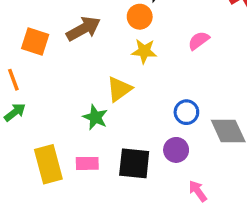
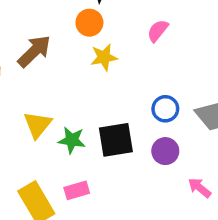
yellow triangle: (119, 89) -> (38, 125), moved
black square: (134, 163) -> (116, 140), moved

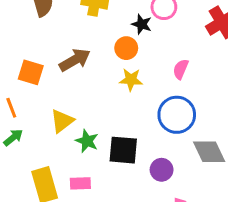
pink semicircle: (158, 31) -> (181, 69), turned -30
blue circle: (165, 109) -> (177, 115), moved, size x1.6

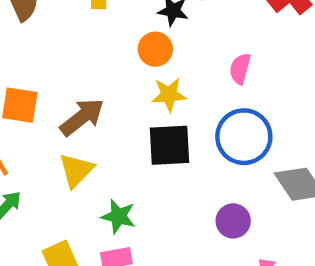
brown arrow: (75, 60) -> (82, 117), moved
green star: (87, 141) -> (118, 216), moved
black square: (123, 150) -> (169, 145), moved

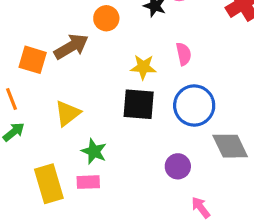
orange circle: (155, 49) -> (106, 18), moved
pink semicircle: (240, 69) -> (184, 54), moved, turned 145
brown arrow: (82, 117) -> (71, 47), moved

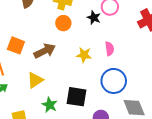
brown arrow: (71, 47) -> (45, 51), moved
black square: (139, 104) -> (76, 97), moved

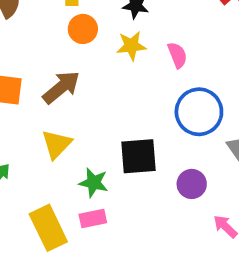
yellow star: (84, 55) -> (131, 46), moved

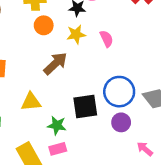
brown arrow: (61, 87) -> (55, 63), moved
blue circle: (199, 112) -> (119, 92), moved
yellow triangle: (57, 144) -> (31, 102), turned 45

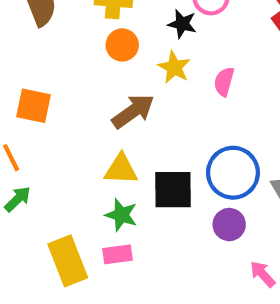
yellow star: (76, 34) -> (174, 67), turned 30
pink semicircle: (107, 39) -> (224, 82), turned -147
yellow triangle: (31, 102) -> (121, 169), moved

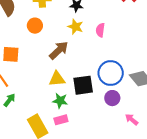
orange circle: (122, 45) -> (35, 26), moved

